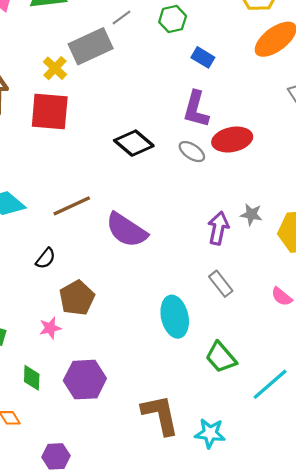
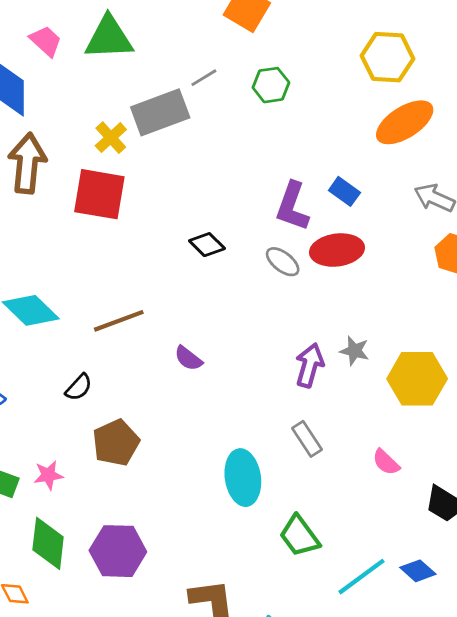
blue rectangle: (203, 57) -> (344, 191), moved
black diamond: (134, 143) -> (207, 245), size x0.7
purple semicircle: (127, 230) -> (188, 358), size x0.5
pink star: (50, 328) -> (48, 475), moved
green diamond: (32, 378) -> (48, 543), size x1.5

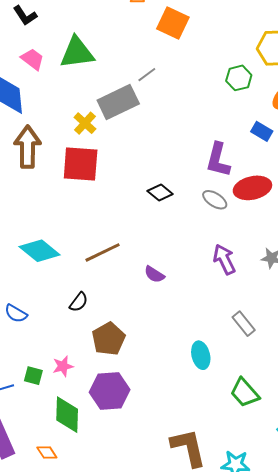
green hexagon: (271, 85) -> (239, 78), moved
blue rectangle: (344, 191) -> (262, 131), moved
purple arrow: (310, 365) -> (224, 259), moved, turned -36
cyan ellipse: (243, 478) -> (201, 355), size x0.7
purple hexagon: (118, 551) -> (110, 391), moved

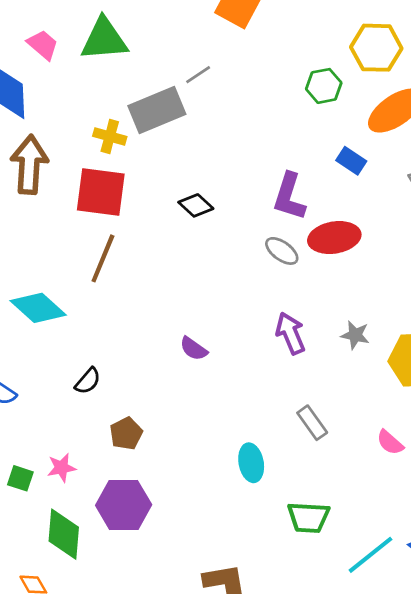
yellow cross: (85, 123) -> (110, 136), turned -30
black diamond: (160, 193) -> (196, 205), moved
brown line: (103, 252) -> (103, 258), moved, turned -45
brown pentagon: (109, 339) -> (126, 434), size x0.7
green trapezoid: (245, 393) -> (308, 517), turned -48

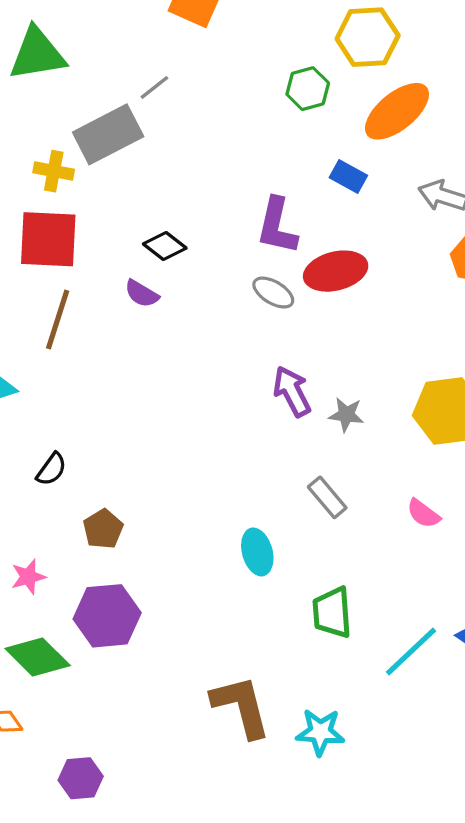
gray star: (355, 335) -> (346, 415), moved
purple semicircle: (194, 349) -> (142, 294), moved
green trapezoid: (308, 517) -> (332, 612), turned 87
green diamond: (64, 534) -> (38, 657), turned -45

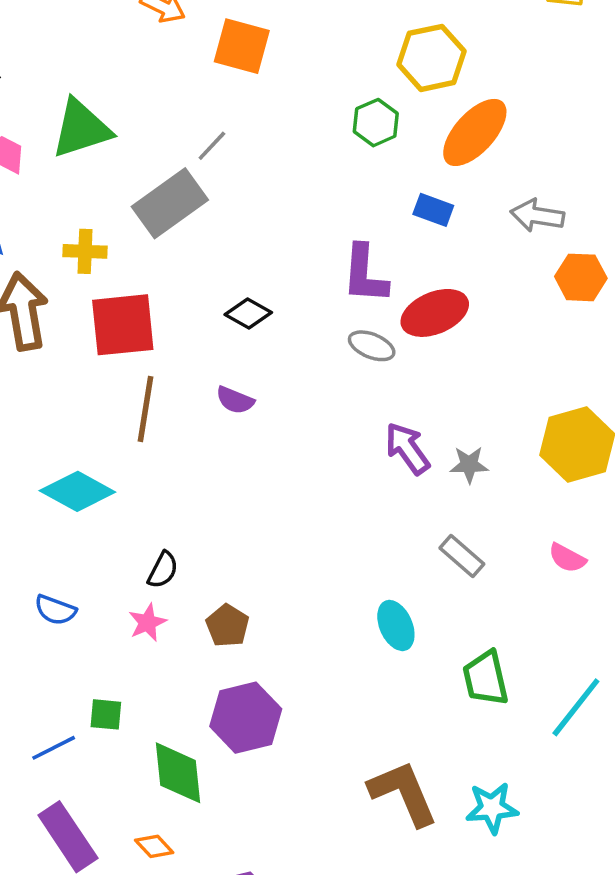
yellow cross: (54, 171) -> (85, 251), moved
purple semicircle: (142, 294) -> (235, 400), moved
pink star: (28, 577) -> (147, 623), moved
green diamond: (38, 657) -> (178, 773), turned 48

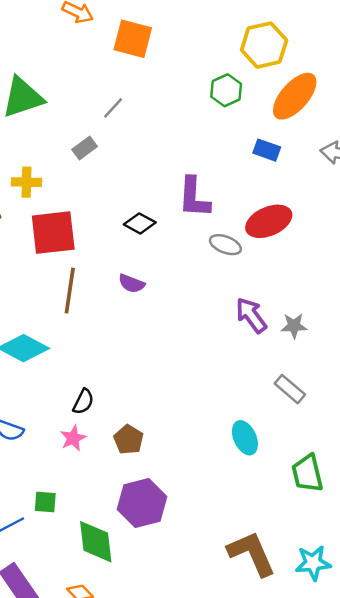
gray rectangle: (170, 203) -> (85, 148), size x0.5
purple L-shape: (365, 274) -> (194, 197), moved

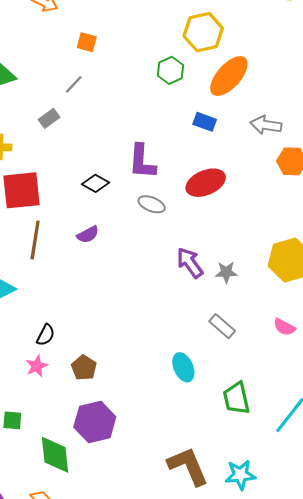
orange square: (133, 39) -> (87, 42), moved, size x0.6
gray ellipse: (225, 245) -> (152, 204), moved
purple semicircle: (132, 284) -> (88, 235), turned -50

